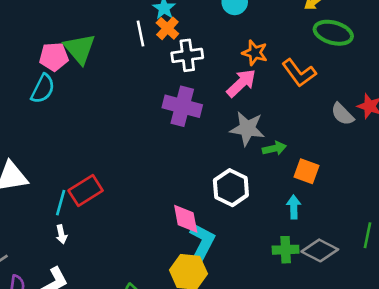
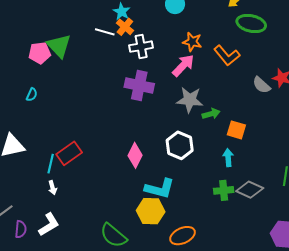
white line: (141, 34) -> (105, 32), turned -60
cyan semicircle: (43, 89) -> (32, 95), moved, size x0.6
pink diamond: (186, 219) -> (135, 155), moved, turned 40
cyan L-shape: (202, 243) -> (160, 189), turned 80

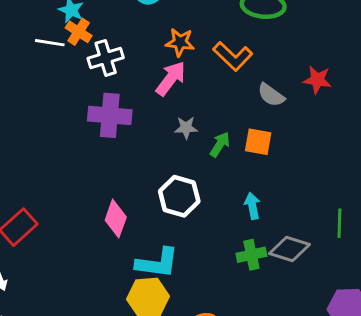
gray semicircle: (261, 85) -> (271, 95), moved
gray star: (190, 100) -> (186, 128), size x0.6
green arrow: (211, 114) -> (220, 145), turned -36
orange square: (236, 130) -> (258, 142), moved

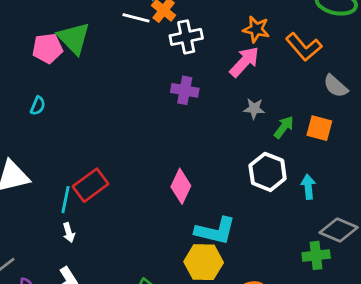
purple cross: (110, 115) -> (185, 90), size x0.7
white hexagon: (179, 196) -> (268, 172), moved
green cross: (251, 255) -> (316, 255), moved

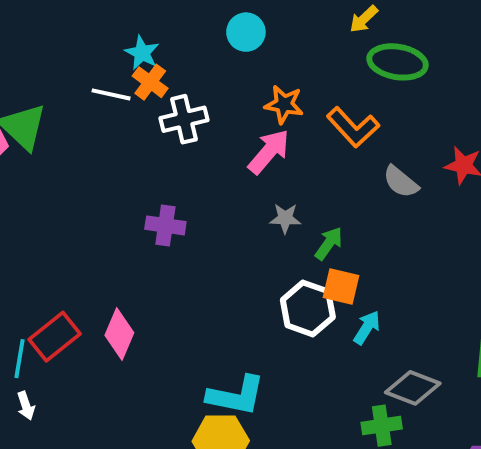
purple cross: (185, 90) -> (165, 225), moved
orange square: (319, 128) -> (341, 286), moved
pink diamond: (181, 186) -> (119, 334), moved
cyan arrow: (308, 187) -> (367, 327), turned 40

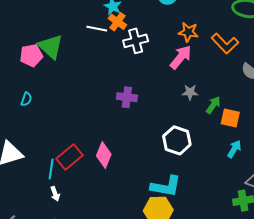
orange square: (341, 286) -> (230, 118), moved
white hexagon: (308, 308) -> (177, 140), moved

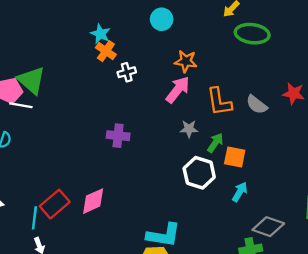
white line: (97, 29) -> (21, 105), moved
white cross: (136, 41) -> (127, 72), size x0.7
orange L-shape: (225, 43) -> (219, 102), moved, turned 36
white hexagon: (177, 140) -> (199, 173), moved
pink diamond: (104, 155) -> (93, 201), turned 45

